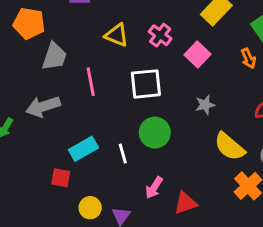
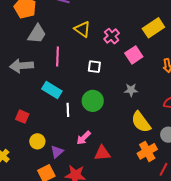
white square: (146, 84) -> (94, 67), size x0.6
cyan rectangle: (83, 149) -> (52, 90), moved, turned 48

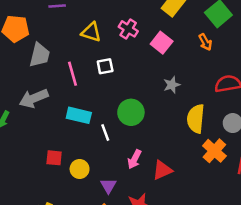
white square: (94, 67) -> (105, 66), moved
yellow semicircle: (141, 122) -> (196, 119), turned 60
yellow circle: (37, 141) -> (80, 169), moved

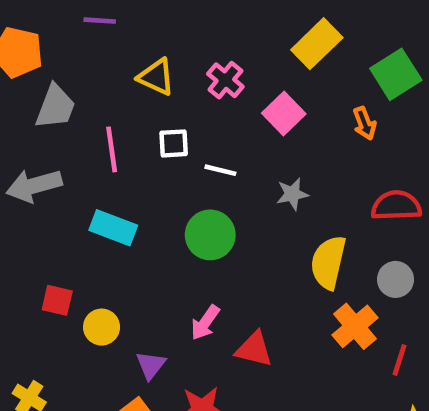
white line: (105, 133) -> (220, 170), moved, turned -63
red triangle: (162, 170) -> (254, 349), turned 30

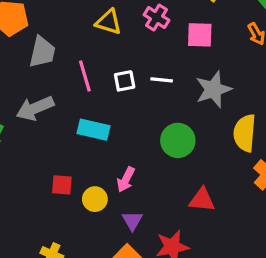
pink square: (284, 114) -> (200, 35), turned -36
white square: (174, 143) -> (125, 81), moved
gray star: (292, 194) -> (213, 89), size x1.6
green circle: (210, 235) -> (178, 140), moved
pink arrow: (205, 323) -> (126, 180), moved

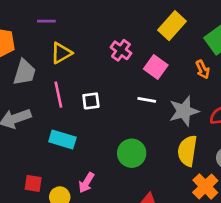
yellow triangle: (109, 22) -> (61, 53), moved, turned -50
pink square: (200, 35) -> (156, 67), turned 30
white line: (162, 80) -> (147, 100), moved
gray star: (213, 89) -> (184, 111), moved

